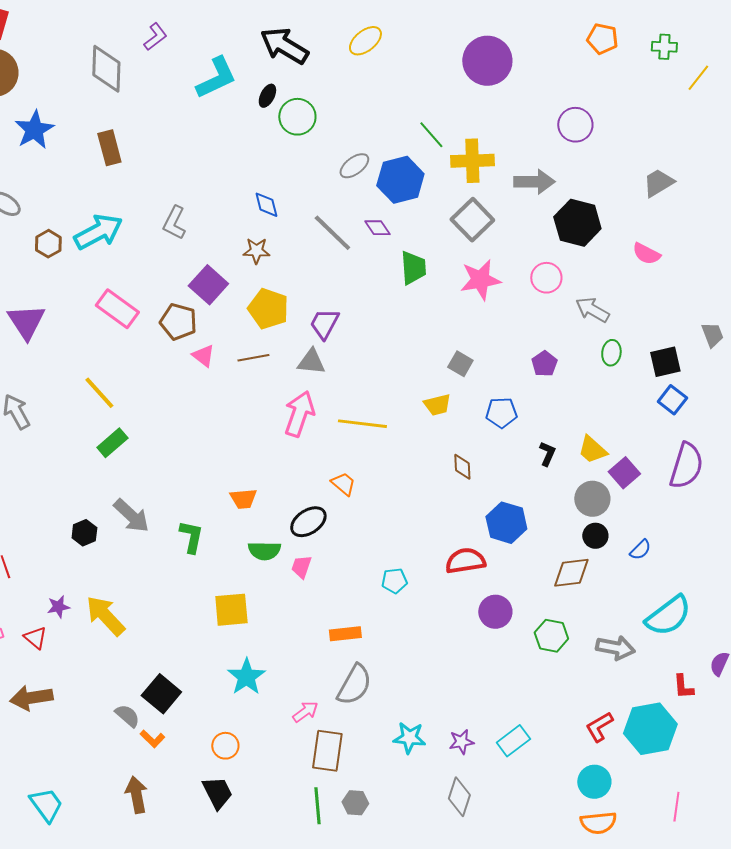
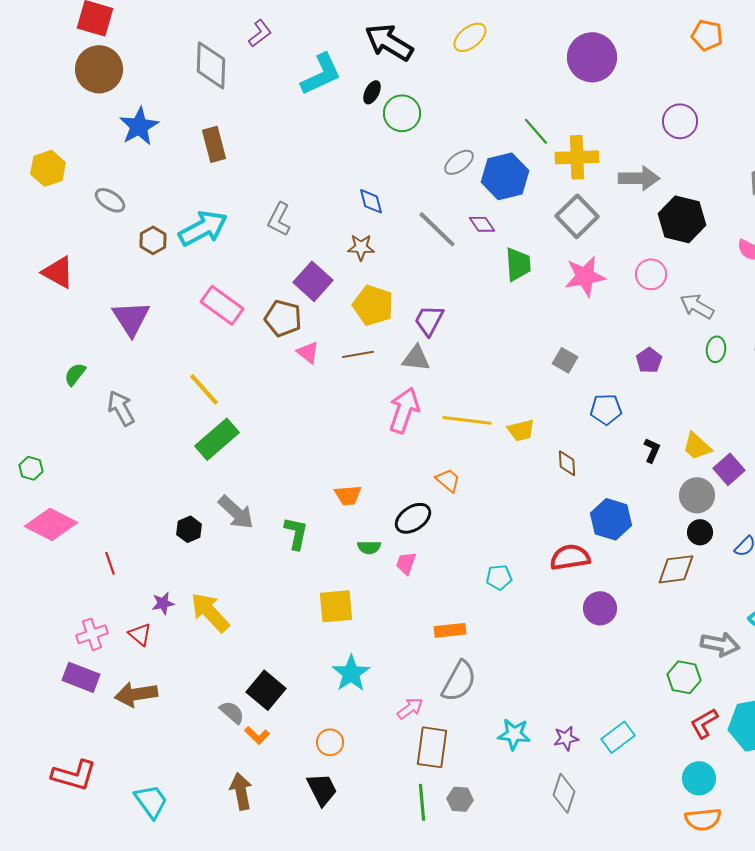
yellow trapezoid: (437, 405) -> (521, 430), moved
green rectangle: (112, 443) -> (217, 439), size x1.4
green semicircle: (264, 551) -> (369, 547), size x0.7
green hexagon: (551, 636) -> (684, 677), moved

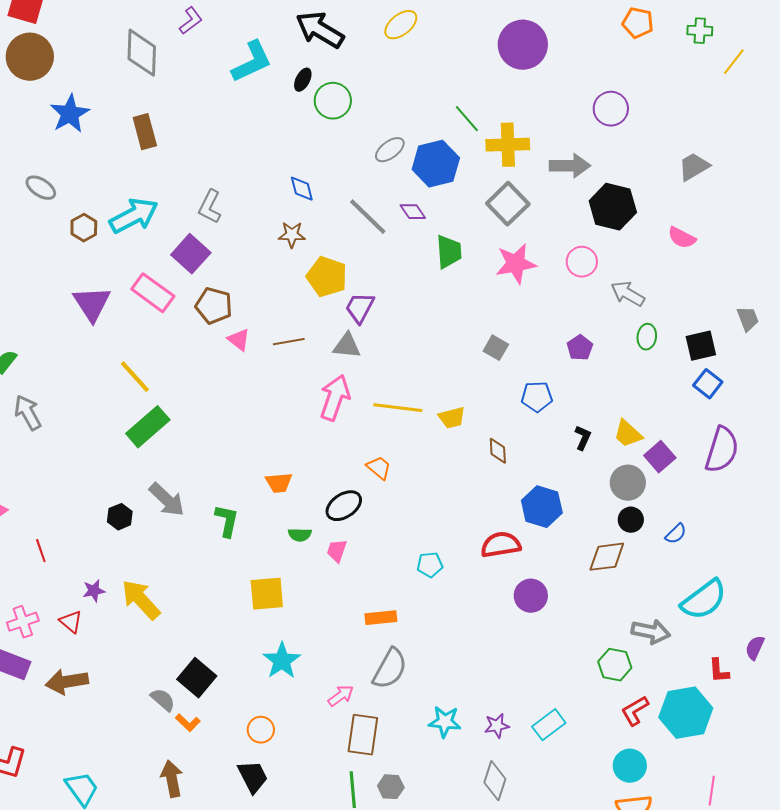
purple square: (313, 281) -> (191, 254), moved
yellow pentagon: (373, 305) -> (327, 277), moved
purple triangle: (131, 318) -> (92, 304), moved
gray arrow: (121, 408) -> (28, 413), moved

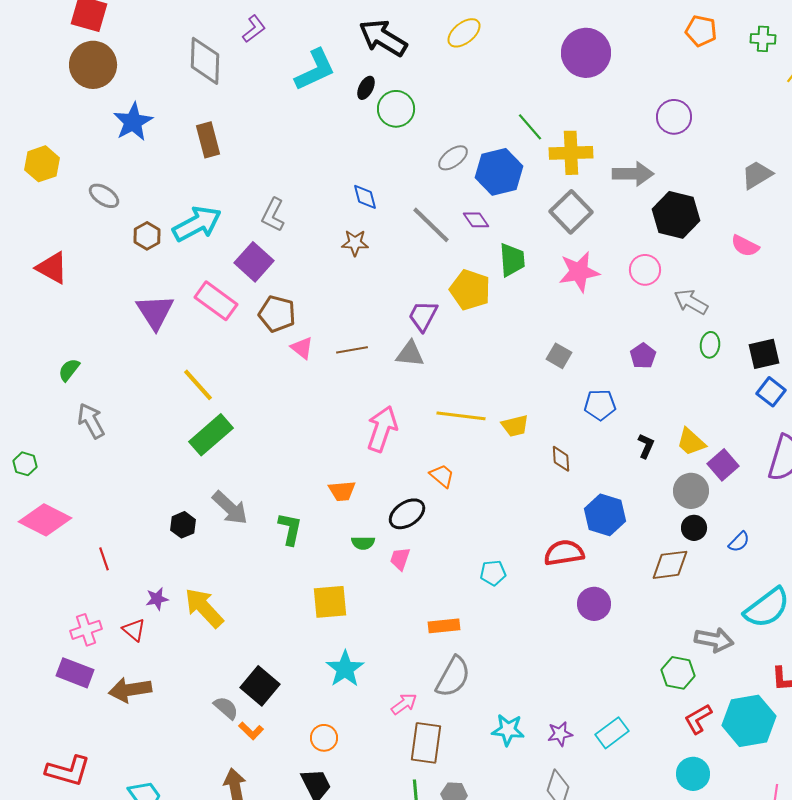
yellow pentagon: (327, 277) -> (470, 290), moved
pink arrow: (335, 398) -> (382, 429), moved

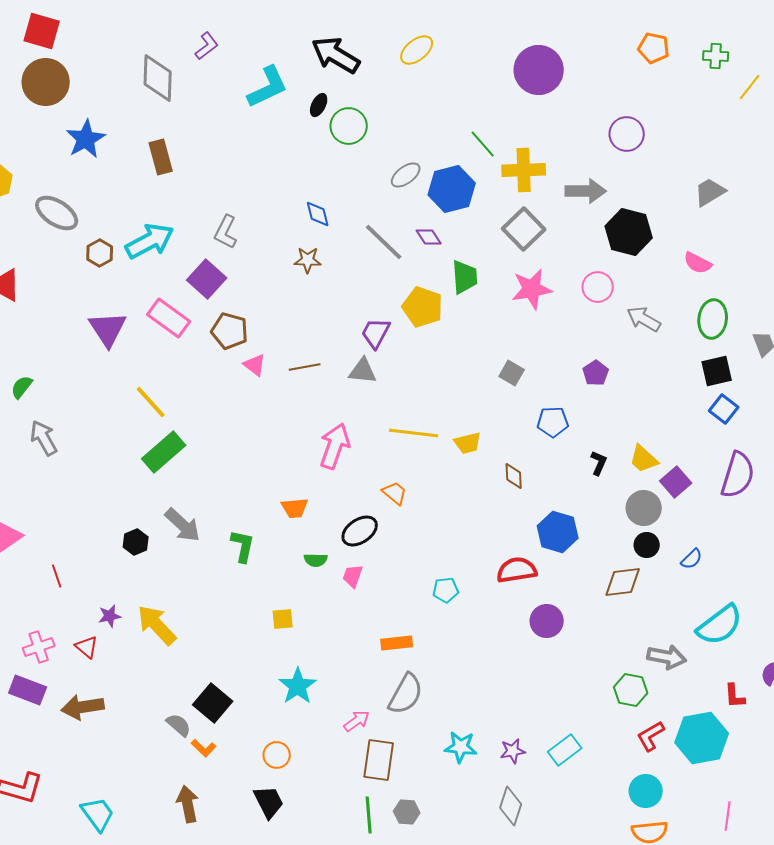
gray ellipse: (104, 196) -> (57, 213), size x1.4
green ellipse: (710, 345) -> (713, 319), moved, size x1.5
yellow square: (330, 602) -> (283, 619), size x0.6

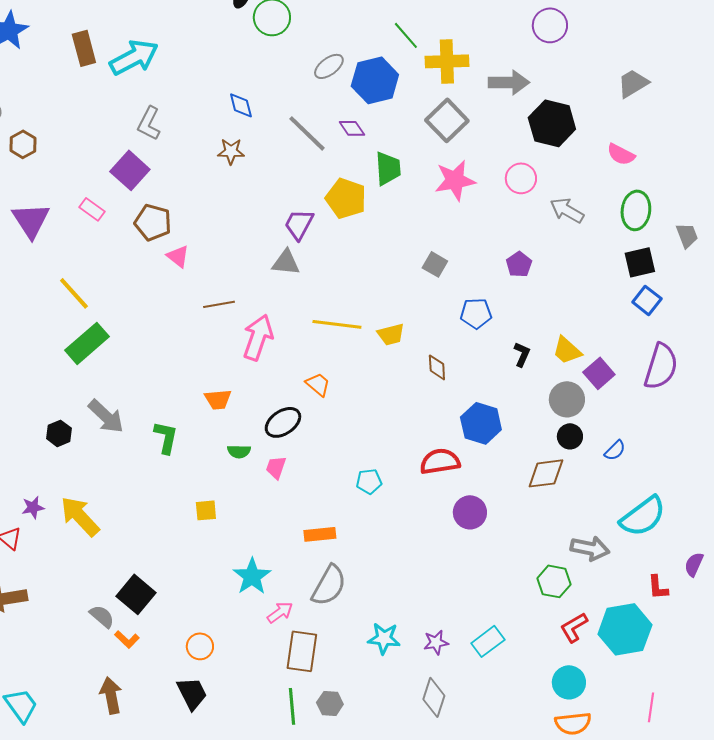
cyan arrow: (150, 241) -> (134, 57), moved
pink rectangle: (169, 318) -> (92, 209), size x0.6
brown line: (305, 367) -> (219, 304), moved
cyan star: (298, 686) -> (252, 576), moved

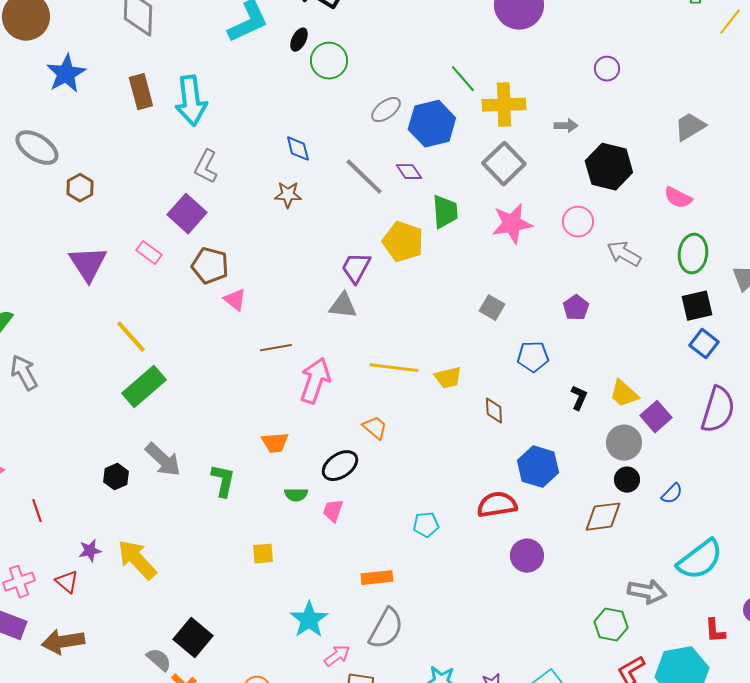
purple circle: (550, 25) -> (607, 69), size x0.7
cyan arrow: (134, 57) -> (191, 101), turned 111
gray arrow: (509, 82) -> (566, 126), size x0.6

